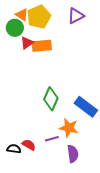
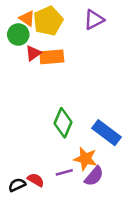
black semicircle: (14, 149) -> (17, 185), turned -32
purple semicircle: (73, 154) -> (94, 176), moved, turned 48

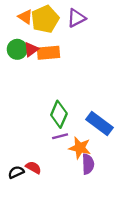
purple triangle: (94, 20) -> (76, 18), moved
green circle: (18, 35) -> (17, 49), moved
purple line: (64, 172) -> (60, 136), moved
purple semicircle: (94, 176) -> (88, 164), turned -42

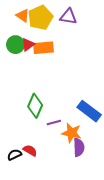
purple triangle: (76, 18) -> (68, 17), turned 36
green diamond: (59, 114) -> (35, 106), moved

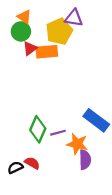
yellow pentagon: (40, 18) -> (59, 31), moved
green circle: (15, 45) -> (21, 31), moved
green diamond: (35, 106) -> (38, 129), moved

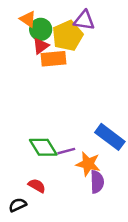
green circle: (21, 31) -> (41, 29), moved
red triangle: (30, 48) -> (41, 46), moved
green diamond: (38, 129) -> (43, 147), turned -55
black semicircle: (15, 168) -> (18, 205), moved

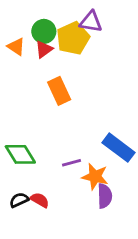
orange triangle: (28, 19) -> (16, 47), moved
orange rectangle: (54, 59) -> (59, 91), moved, turned 70
green diamond: (43, 147) -> (20, 154), moved
black semicircle: (18, 205) -> (19, 200), moved

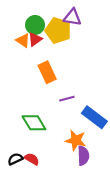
yellow pentagon: (73, 38) -> (58, 31), turned -30
orange triangle: (16, 47) -> (23, 40), moved
green diamond: (20, 154) -> (34, 123), moved
purple line: (72, 163) -> (67, 99), moved

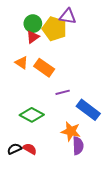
orange triangle: (23, 40) -> (22, 63), moved
orange rectangle: (47, 72) -> (44, 68), turned -30
green diamond: (34, 123) -> (32, 115), turned -30

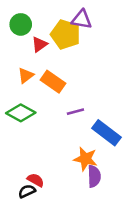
green circle: (33, 24) -> (21, 24), moved
orange triangle: (22, 63) -> (26, 75), turned 48
green diamond: (32, 115) -> (21, 113), moved
black semicircle: (14, 149) -> (27, 191), moved

